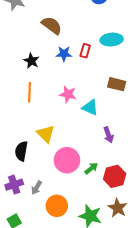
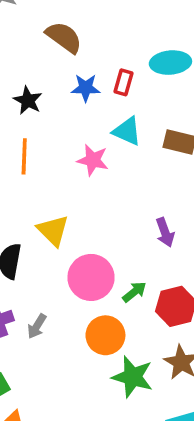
cyan triangle: (90, 107) -> (127, 131), moved
orange circle: (57, 206) -> (105, 335), moved

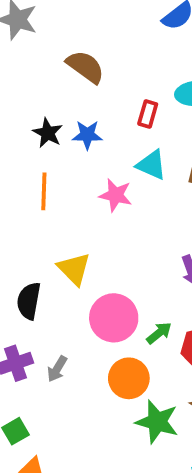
blue star: (86, 88) -> (87, 135), moved

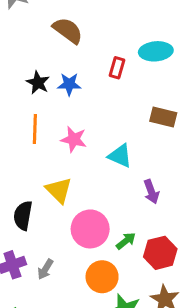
cyan triangle: (151, 165) -> (120, 156), moved
pink star: (116, 195) -> (74, 139), moved

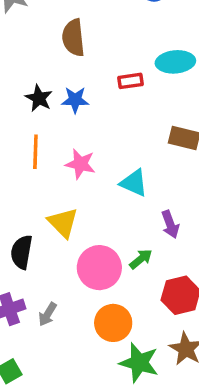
brown semicircle: (68, 30) -> (73, 38), turned -132
red rectangle: (117, 68) -> (130, 81), turned 66
green arrow: (126, 241) -> (141, 259), moved

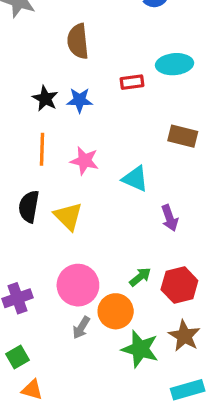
black semicircle: (22, 252) -> (29, 207), moved
green arrow: (141, 259) -> (140, 277), moved
pink circle: (99, 268) -> (78, 285), moved
gray arrow: (47, 314) -> (81, 328), moved

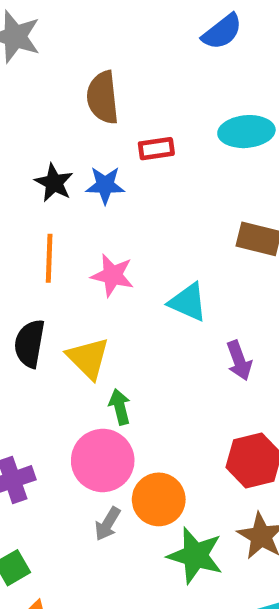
red rectangle: (132, 82) -> (156, 149), moved
green arrow: (140, 277) -> (120, 407), moved, turned -65

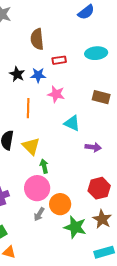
orange line: (49, 258) -> (28, 108), moved
pink star: (112, 275) -> (56, 94), moved
purple arrow: (239, 361) -> (93, 147), turned -63

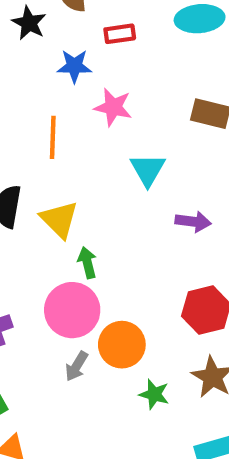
black star: (17, 74) -> (29, 23), moved
cyan triangle: (72, 123) -> (148, 170), turned 36
green star: (75, 227) -> (154, 394), size x0.6

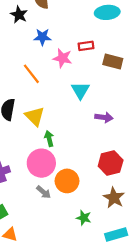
red rectangle: (120, 34) -> (86, 46), moved
orange line: (53, 137) -> (31, 74), turned -40
gray arrow: (77, 366) -> (44, 192), turned -80
green star: (154, 394) -> (84, 218), moved

